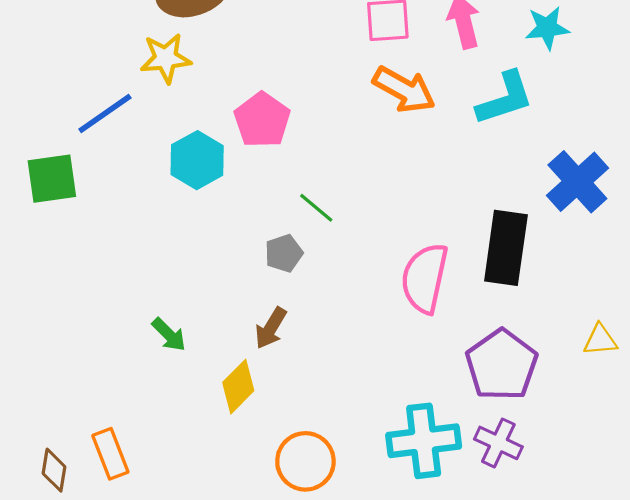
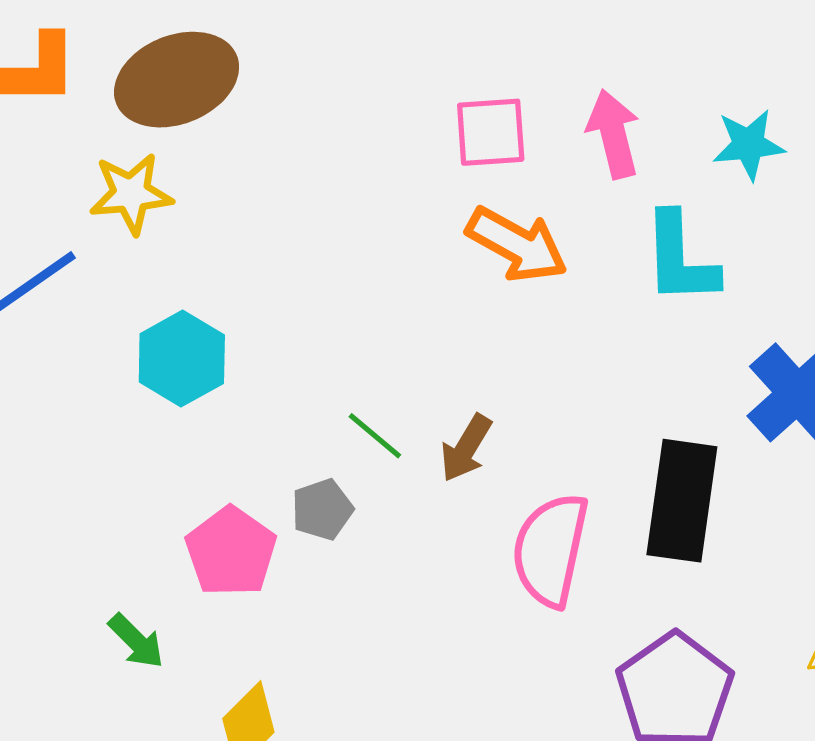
cyan L-shape: (505, 98) -> (680, 259), turned 106
pink pentagon: (262, 120) -> (231, 552), moved
brown arrow: (271, 328) -> (466, 448), moved

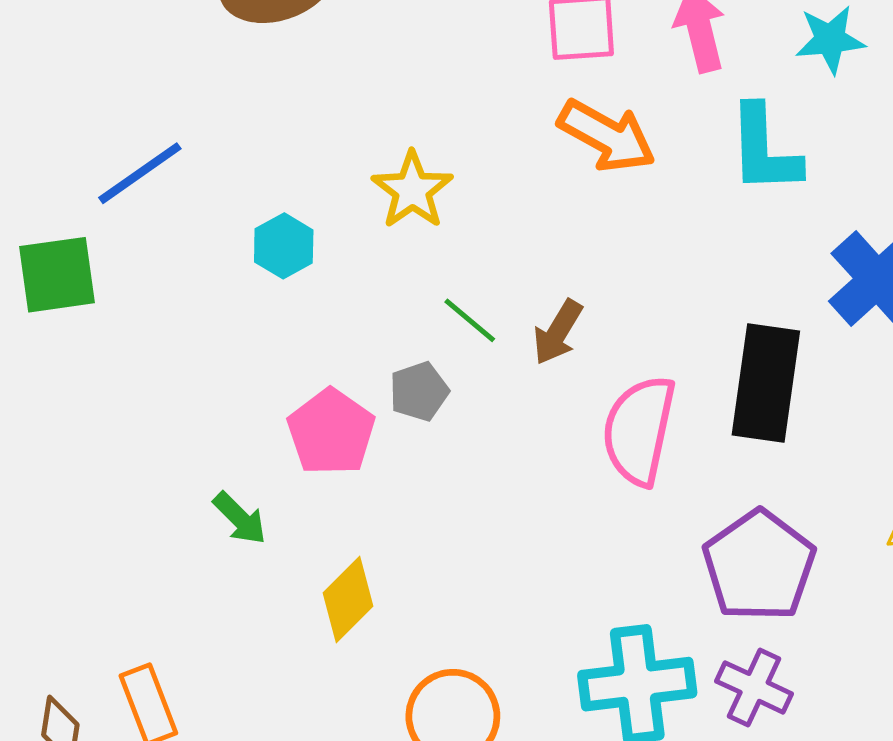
yellow star: (131, 194) -> (412, 190), moved, turned -30
cyan hexagon: (182, 359) -> (284, 246), size x0.7

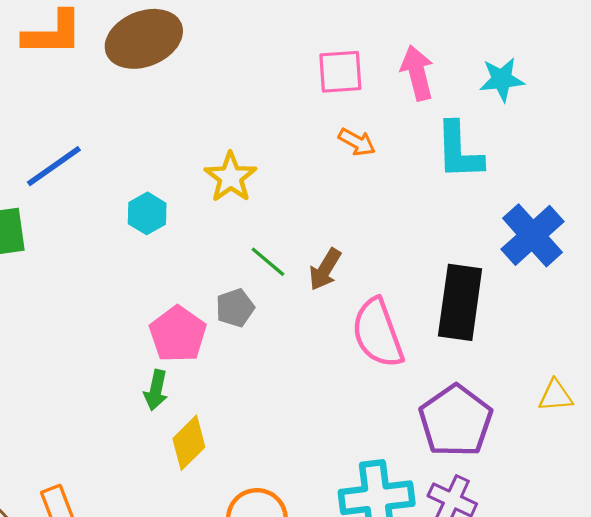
orange arrow: (607, 136) -> (357, 142), size x0.6
pink semicircle: (639, 430) -> (378, 333), turned -32
green arrow: (240, 518) -> (156, 390), moved, turned 57

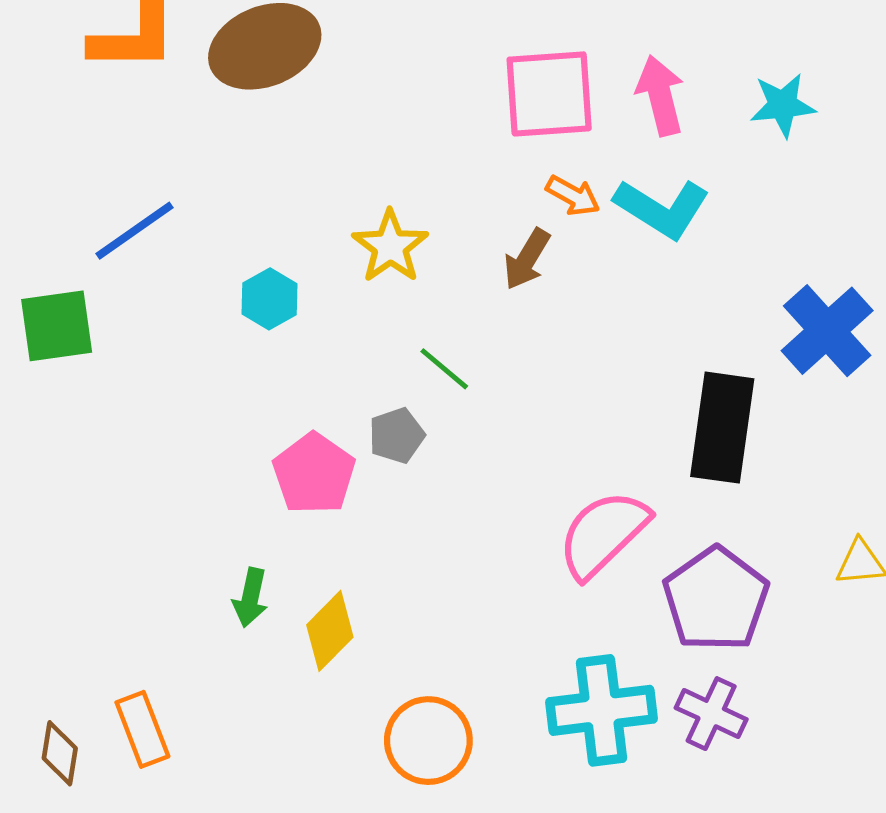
pink square: (340, 72) -> (549, 94), size x1.4
cyan L-shape: (459, 151) -> (662, 208), moved, turned -56
brown arrow: (325, 269) -> (527, 259), moved
pink semicircle: (378, 333) -> (603, 534), moved, turned 66
green arrow: (156, 390) -> (250, 598), moved

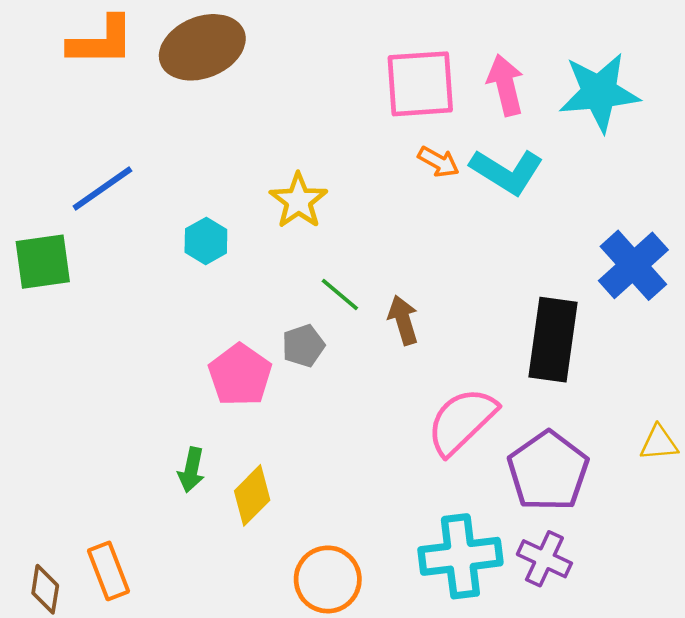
cyan star: (783, 105) -> (599, 92), size x1.6
brown arrow: (527, 259) -> (403, 320), moved, turned 132

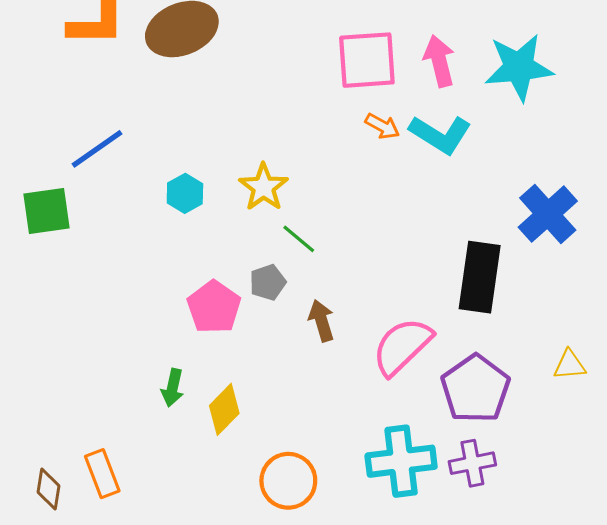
yellow star: (298, 201) -> (264, 187), moved
brown arrow: (403, 320) -> (321, 321), moved
purple cross: (544, 559) -> (472, 463), turned -36

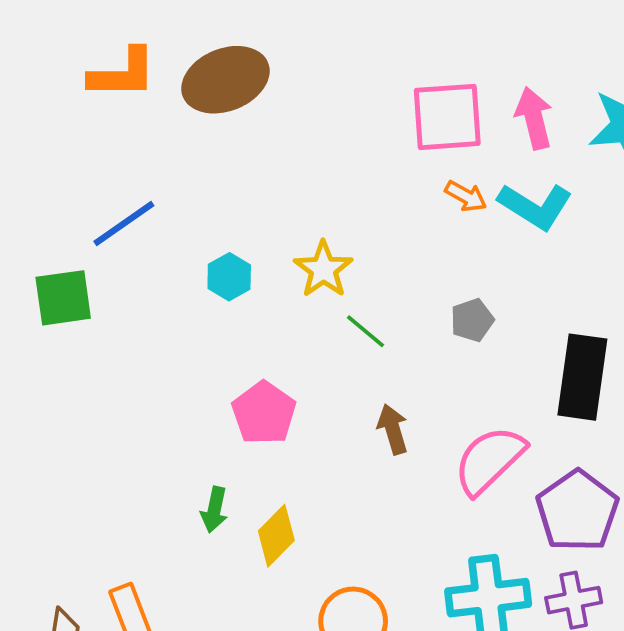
gray pentagon: (268, 282) -> (472, 320), moved

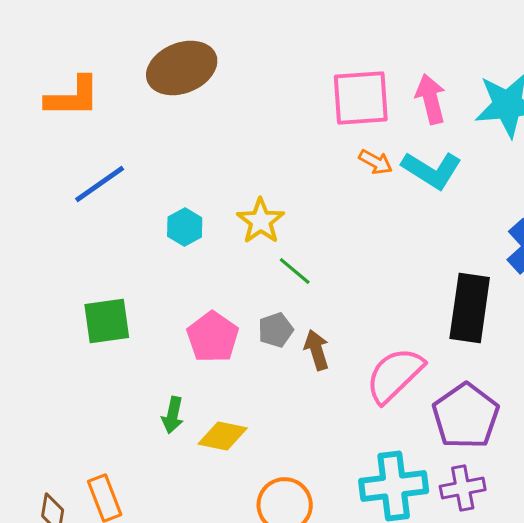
orange L-shape: (123, 74) -> (73, 97), moved
green square: (63, 298) -> (107, 321), moved
gray pentagon: (472, 320) -> (276, 330), moved
yellow diamond: (276, 536) -> (223, 436), turned 57

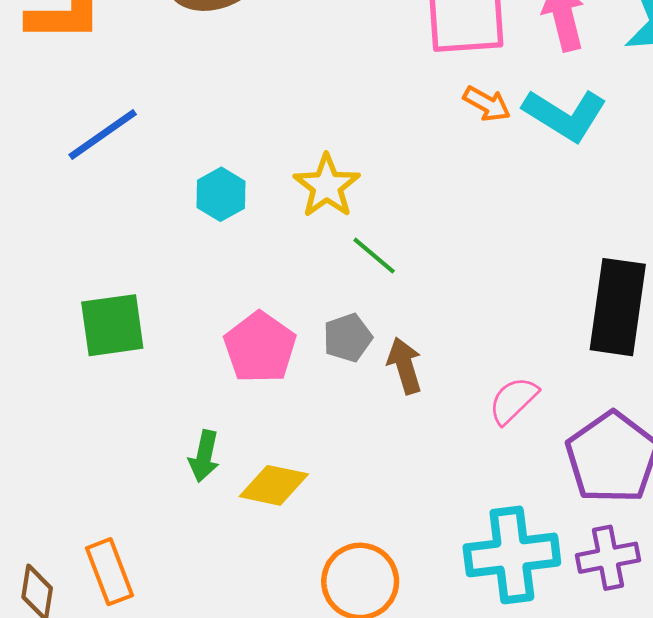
pink semicircle: (395, 375) -> (513, 400), size x0.6

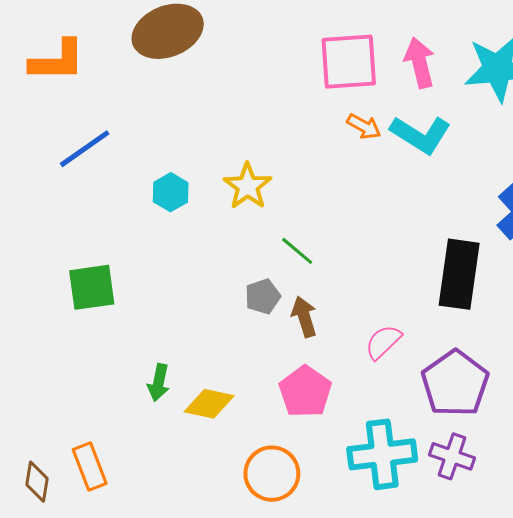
green line: (374, 256) -> (297, 251), moved
pink pentagon: (260, 347) -> (305, 392), moved
purple cross: (608, 558) -> (452, 456), turned 30

